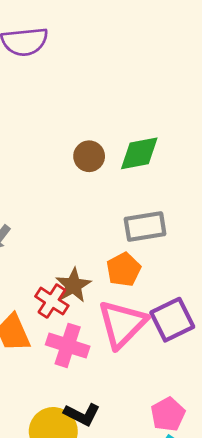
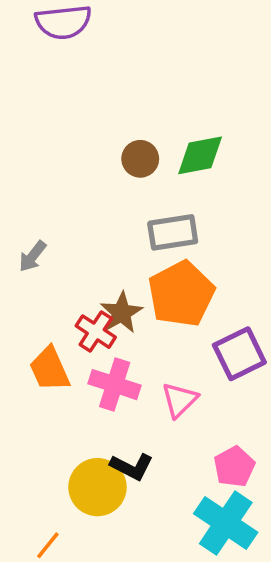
gray rectangle: (145, 226) -> (173, 232), moved
orange pentagon: (124, 270) -> (181, 294), size x1.6
pink triangle: (122, 324) -> (180, 400), moved, size x0.6

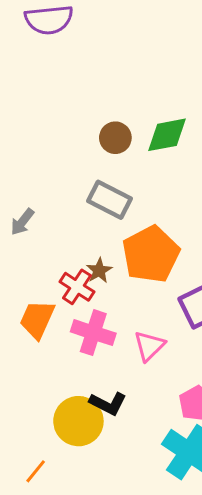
gray rectangle: (173, 232) -> (109, 200), moved, turned 36
brown star: (121, 313) -> (99, 271), size x0.7
orange trapezoid: (50, 369) -> (37, 319), turned 48

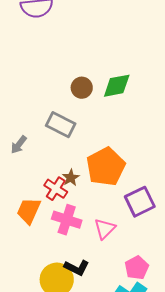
gray rectangle: (109, 200) -> (61, 125), moved

